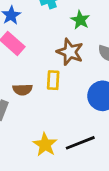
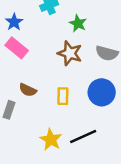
yellow rectangle: (53, 80) -> (63, 96), moved
brown semicircle: (22, 90) -> (28, 90), turned 30

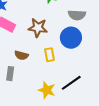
brown star: (70, 53) -> (38, 28), moved
blue circle: (102, 92) -> (71, 38), moved

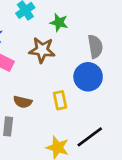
gray semicircle: (77, 15) -> (95, 46), turned -102
brown star: (38, 28) -> (42, 50), moved

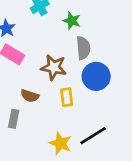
gray semicircle: (95, 46) -> (83, 48), moved
brown star: (42, 50) -> (54, 67), moved

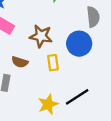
gray semicircle: (83, 48) -> (93, 17), moved
yellow star: (60, 143) -> (48, 104), turned 30

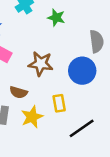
yellow rectangle: (53, 63) -> (59, 103), moved
yellow star: (48, 104) -> (32, 117), moved

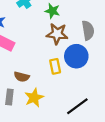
brown star: (41, 64) -> (57, 34), moved
yellow rectangle: (59, 103) -> (55, 66), moved

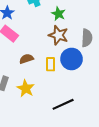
brown semicircle: (22, 77) -> (26, 59), moved, turned 136
yellow star: (34, 98) -> (26, 88), turned -30

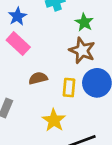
yellow star: (26, 88) -> (54, 120), moved

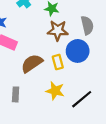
brown semicircle: (38, 78) -> (32, 63), size x1.5

